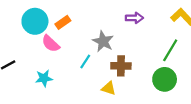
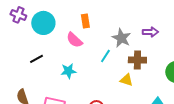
purple arrow: (134, 18) -> (150, 32), moved
cyan circle: (35, 21) -> (43, 23), moved
orange rectangle: (63, 22) -> (85, 21), turned -64

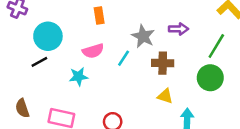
cyan circle: (43, 23) -> (48, 36), moved
pink semicircle: (74, 40) -> (93, 51), moved, turned -60
yellow triangle: (126, 80) -> (165, 96), moved

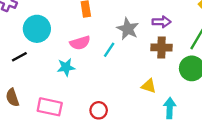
black line: (39, 62) -> (19, 57), moved
brown cross: (163, 63) -> (162, 47), moved

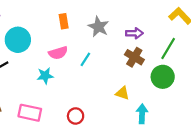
gray star: (128, 29) -> (98, 27), moved
brown cross: (162, 47) -> (134, 57), turned 30

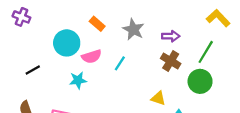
orange rectangle: (64, 21) -> (97, 24), turned -40
cyan circle: (18, 40) -> (67, 43), moved

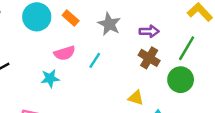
cyan circle: (67, 43) -> (37, 17), moved

